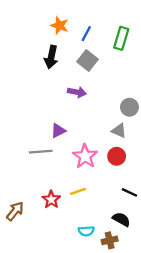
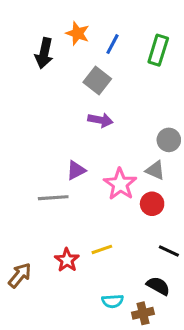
black arrow: (51, 57) -> (44, 53), moved
gray square: (87, 61) -> (97, 81), moved
pink star: (85, 156) -> (120, 184), moved

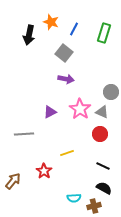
pink star: (120, 184) -> (80, 109), moved
gray line: (53, 198) -> (24, 134), moved
yellow line: (102, 249) -> (67, 153), moved
black line: (169, 251) -> (103, 166), moved

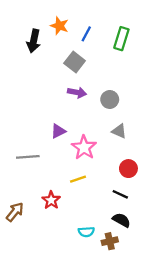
gray circle: (111, 92) -> (110, 99), moved
pink star: (80, 109) -> (84, 147), moved
red circle: (100, 134) -> (128, 169), moved

